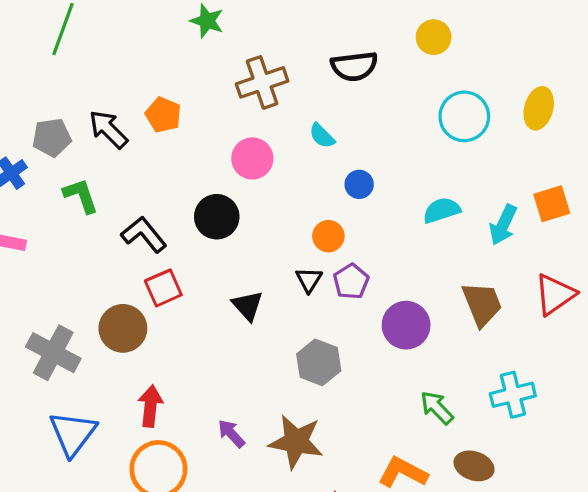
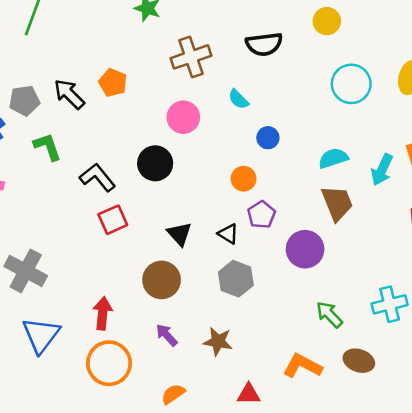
black triangle: (309, 280) -> (228, 234), moved, turned -30
brown trapezoid: (482, 304) -> (337, 203), moved
brown circle: (123, 328) -> (162, 280), moved
brown star: (296, 442) -> (218, 341), size x0.7

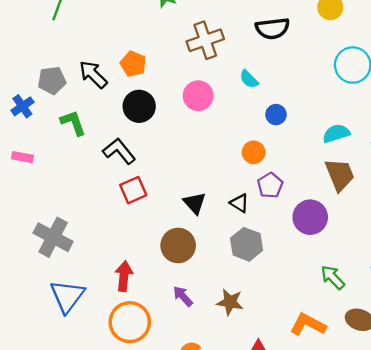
black circle: (155, 163) -> (139, 106), moved

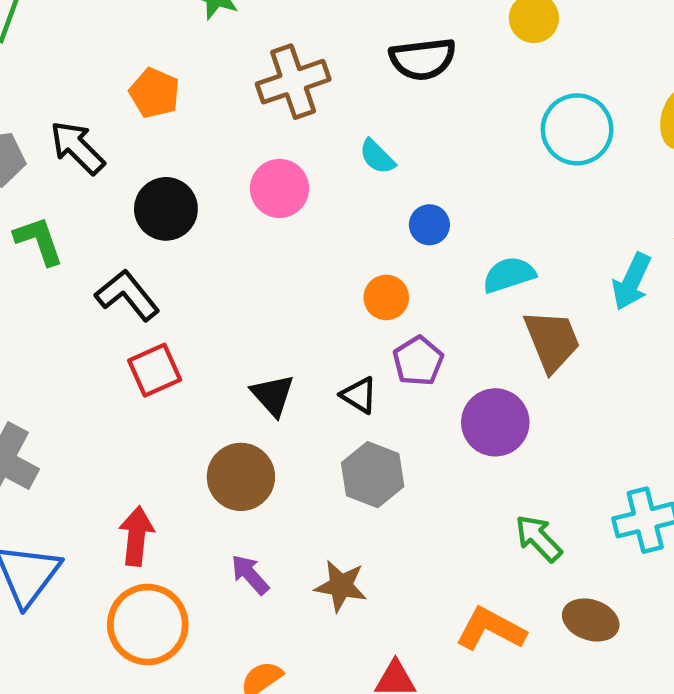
orange pentagon: (133, 64) -> (155, 93), moved
cyan semicircle: (336, 133) -> (509, 275), moved

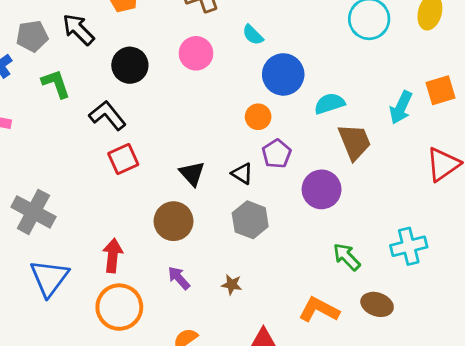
blue circle: (429, 225) -> (283, 74), size x1.8
brown star: (341, 586) -> (232, 285), size x0.7

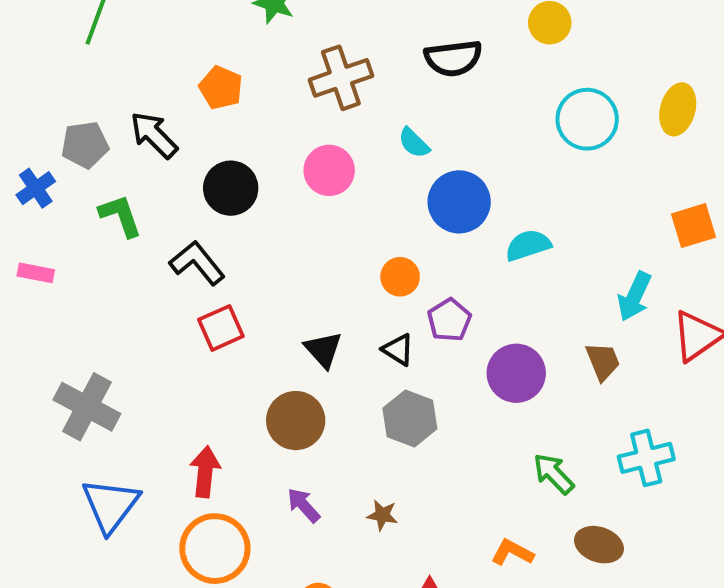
cyan arrow: (401, 107) -> (634, 296), moved
orange circle: (258, 117) -> (400, 277), moved
brown trapezoid: (355, 142) -> (603, 361), moved, size x0.7
orange L-shape: (319, 310) -> (512, 552), size x0.7

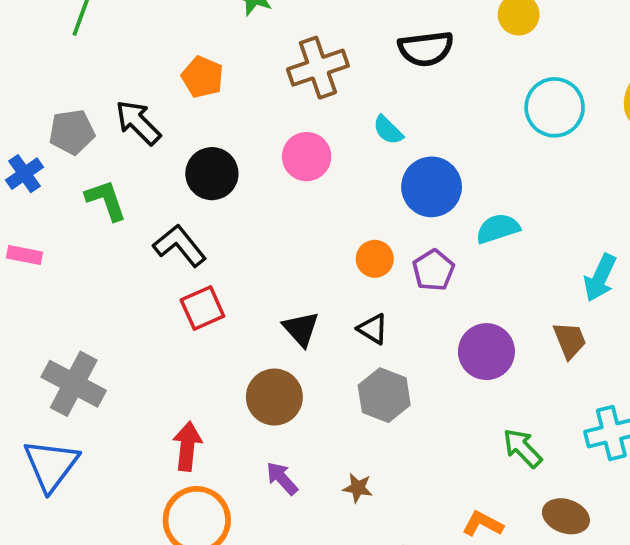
purple pentagon: (449, 320) -> (433, 270), moved
blue triangle: (111, 505) -> (51, 465), moved

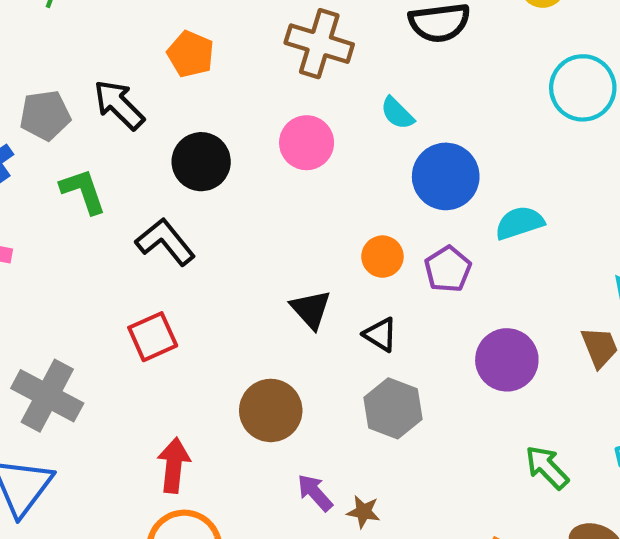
brown cross: (318, 68) -> (319, 44), turned 36
red square: (202, 308) -> (153, 337), moved
black triangle: (301, 329) -> (311, 309), moved
purple arrow: (282, 478) -> (315, 493), moved

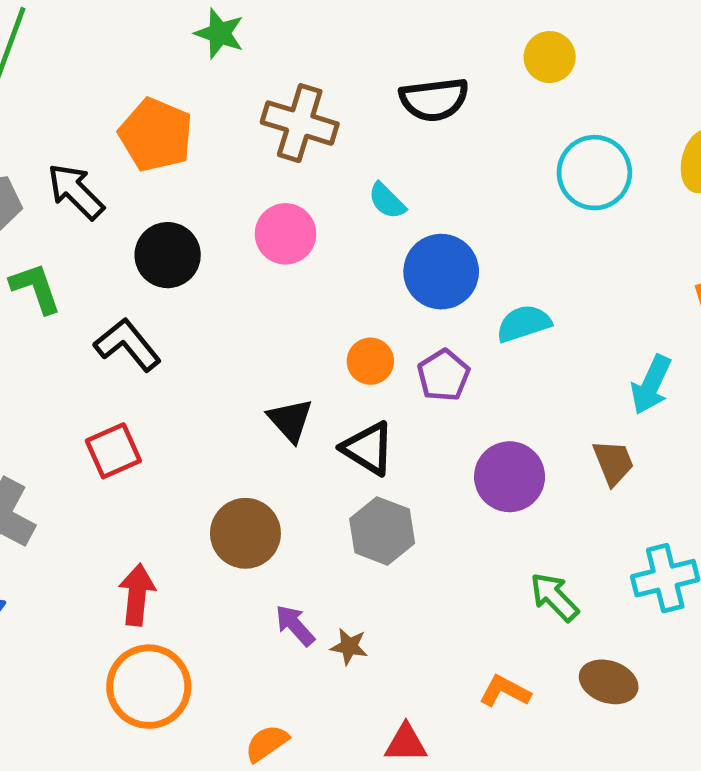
orange pentagon: (191, 54) -> (156, 135), size x1.4
black triangle: (380, 335) -> (368, 448), size x1.4

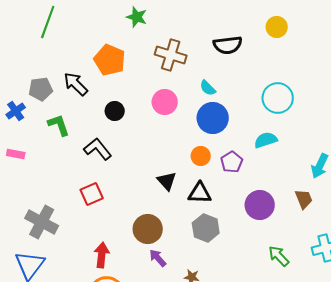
cyan circle: (594, 173) -> (278, 98), moved
black circle: (168, 255) -> (115, 111), size x0.7
blue circle: (441, 272) -> (213, 118), moved
black triangle: (368, 448) -> (200, 193), turned -30
purple arrow: (295, 625) -> (158, 258), moved

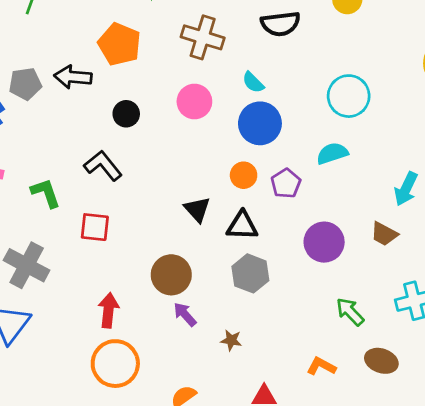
black arrow: (76, 84) -> (73, 77), turned -40
green L-shape: (59, 125) -> (46, 193), moved
red square: (92, 194) -> (95, 227), turned 30
brown trapezoid: (304, 199) -> (384, 234), turned 140

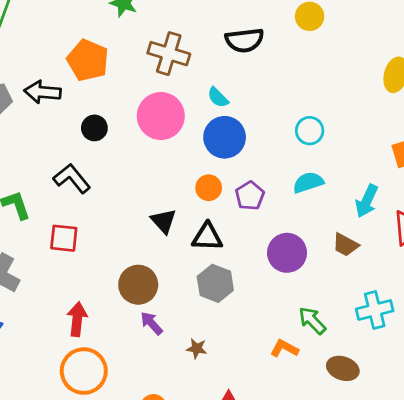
cyan circle: (349, 96) -> (310, 131), moved, size x0.7
pink circle: (194, 102) -> (161, 116), size x1.4
cyan semicircle: (332, 153) -> (308, 182), moved
orange L-shape: (321, 366) -> (284, 348), moved

